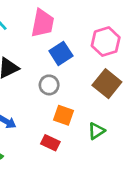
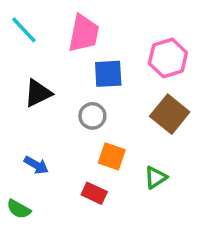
blue square: (61, 53) -> (108, 74), turned 30

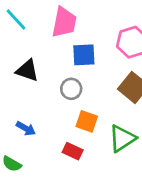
black triangle: (38, 93) -> (27, 70), turned 45
green triangle: (156, 177) -> (122, 138), size x1.5

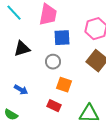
black triangle: (27, 70) -> (22, 49), turned -36
green triangle: (122, 138) -> (89, 114), moved, turned 35

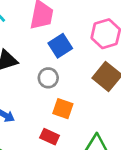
blue square: (62, 38) -> (60, 46), turned -30

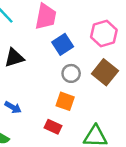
gray circle: (48, 78) -> (71, 73), moved

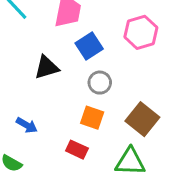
black triangle: (14, 58) -> (47, 67), moved
brown square: (105, 72) -> (142, 119), moved

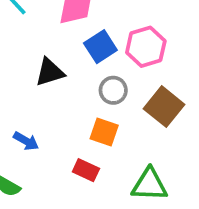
pink hexagon: (141, 32) -> (146, 47), moved
brown square: (142, 119) -> (164, 107), moved

